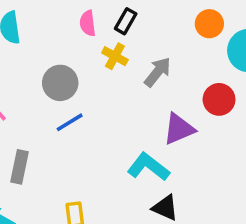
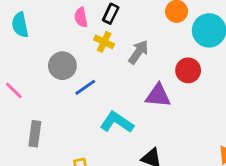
blue line: (70, 122) -> (85, 87), moved
purple triangle: (179, 129) -> (158, 96), turned 32
cyan L-shape: (148, 167) -> (117, 122), moved

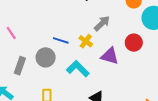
yellow cross: (104, 42) -> (86, 41), moved
gray circle: (62, 66) -> (46, 57), moved
blue line: (85, 87) -> (61, 40), turned 42

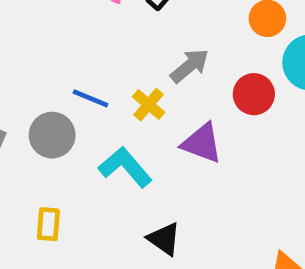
red circle: (134, 43) -> (254, 94), moved

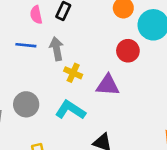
gray arrow: (190, 66) -> (57, 49), moved, turned -45
blue line: (91, 98) -> (26, 45), moved

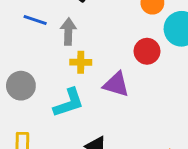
yellow cross: (73, 73) -> (81, 62), turned -36
cyan L-shape: (70, 110) -> (69, 103), turned 116

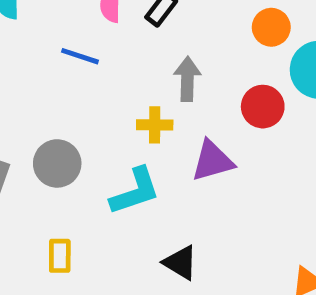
gray arrow: (68, 32) -> (187, 79), moved
purple triangle: (116, 84) -> (212, 161), turned -32

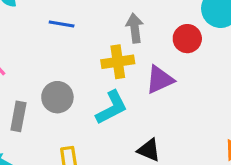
yellow cross: (155, 125) -> (118, 62), size x1.4

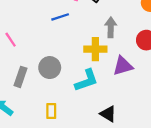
blue line: (62, 24) -> (60, 17), turned -36

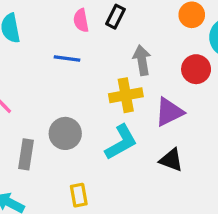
blue line: (60, 17) -> (67, 58), turned 36
black triangle: (108, 114) -> (171, 160), moved

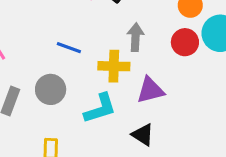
blue line: (67, 58) -> (69, 48), moved
red circle: (196, 69) -> (185, 42), moved

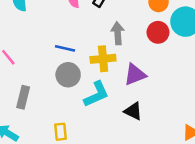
gray circle: (51, 89) -> (68, 75), moved

